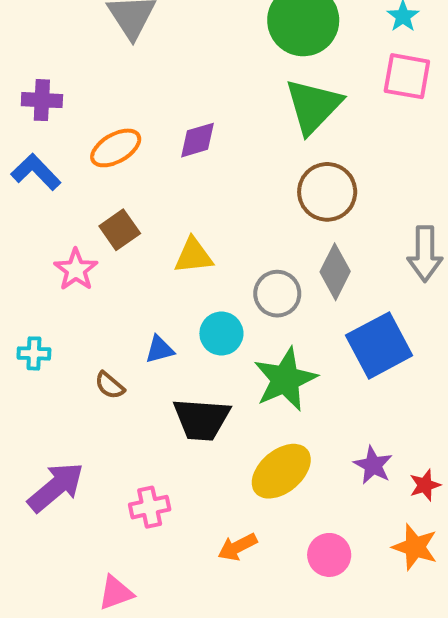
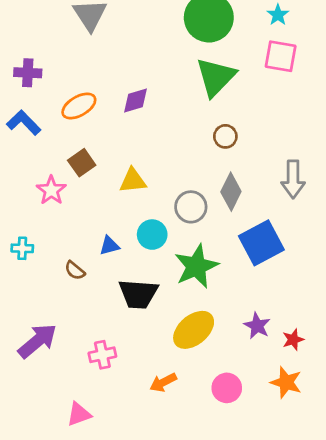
brown circle: (327, 192) -> (225, 136), size x0.6

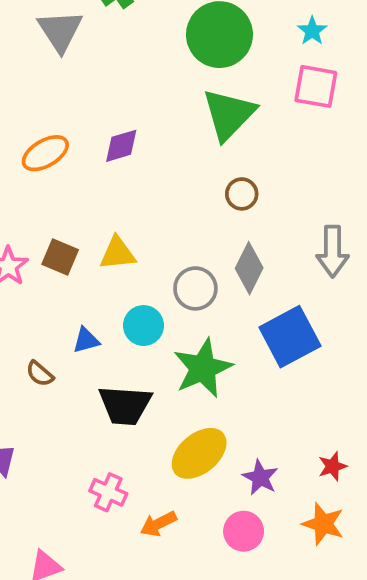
brown square: (82, 163) -> (60, 257), moved, turned -32
purple star: (257, 326) -> (260, 477), moved
pink cross: (102, 355) -> (108, 492), moved, turned 36

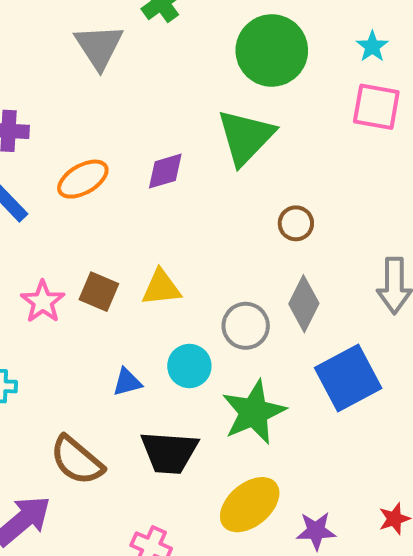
green triangle: (229, 114) -> (246, 137), moved
brown semicircle: (40, 374) -> (77, 460), moved, size x1.8
purple star: (260, 477) -> (316, 531), turned -30

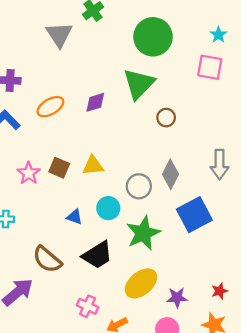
cyan star: (372, 46) -> (218, 35), moved
brown circle: (296, 223) -> (166, 118), moved
blue triangle: (127, 382) -> (74, 217), turned 35
black trapezoid: (169, 452) -> (97, 255), turned -36

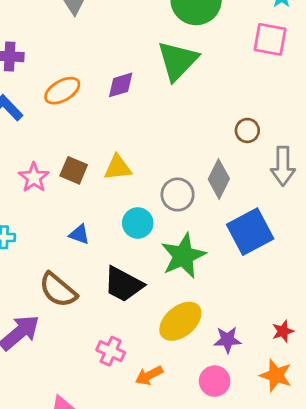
brown circle: (166, 118) -> (247, 130), moved
blue triangle: (74, 217) -> (79, 234), moved
black trapezoid: (97, 255) -> (123, 284), turned 60

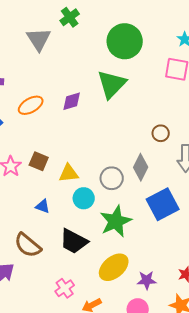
yellow triangle: (118, 168) -> (69, 173), moved
pink cross: (111, 351) -> (65, 288), turned 30

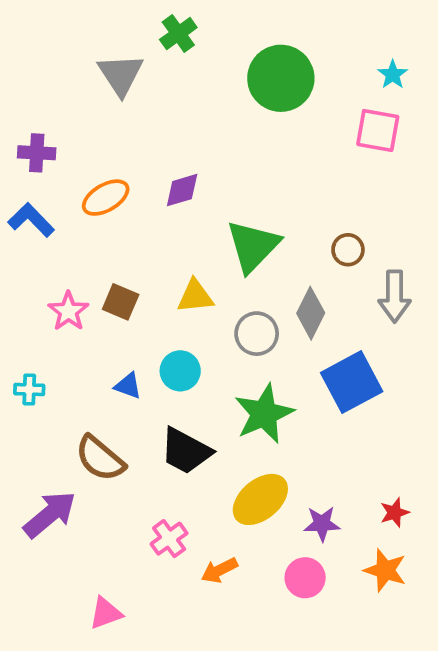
green triangle: (112, 84) -> (253, 246), moved
yellow triangle: (69, 173) -> (195, 296), moved
cyan circle: (84, 198) -> (180, 371), moved

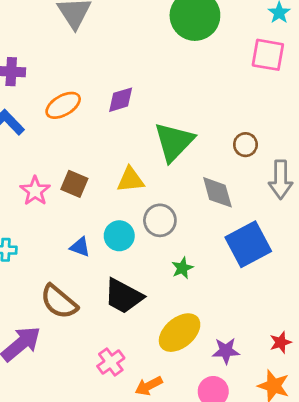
gray diamond: (311, 313) -> (217, 192), turned -42
gray circle: (257, 334) -> (160, 220), moved
green star: (264, 414) -> (182, 268), size x0.5

